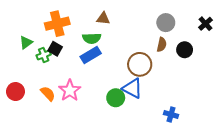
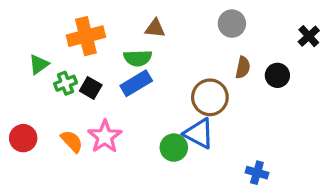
gray circle: (166, 23) -> (232, 24), moved
black square: (55, 49) -> (91, 88), moved

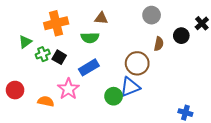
black circle: (277, 75) -> (181, 36), moved
blue rectangle: (136, 83) -> (89, 67), moved
blue triangle: (199, 133) -> (130, 87), turned -50
orange semicircle: (72, 141) -> (46, 101), moved, turned -35
blue cross: (257, 173) -> (185, 113), moved

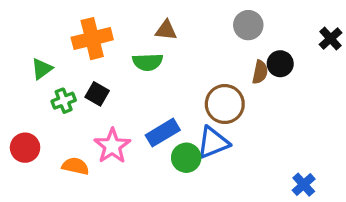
black circle: (181, 36) -> (280, 64), moved
green cross: (43, 54) -> (64, 101), moved
blue rectangle: (89, 67) -> (163, 133), moved
blue cross: (185, 113) -> (304, 185), turned 32

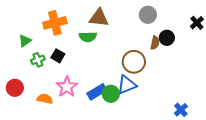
brown triangle: (166, 30) -> (99, 18), size x1.5
blue rectangle: (163, 133) -> (97, 92), moved

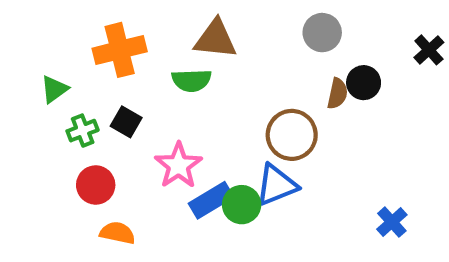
pink star: (67, 87) -> (178, 165), moved
red circle: (15, 88) -> (96, 185), moved
orange semicircle: (45, 99) -> (117, 233), moved
blue cross: (181, 110) -> (392, 222), moved

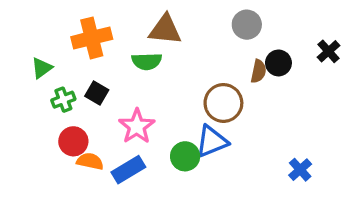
black cross: (429, 50) -> (328, 51), moved
blue rectangle: (211, 200) -> (128, 170), moved
orange semicircle: (117, 233) -> (90, 161), moved

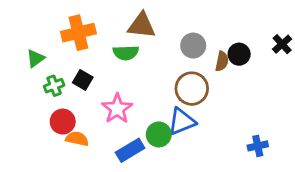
gray circle: (247, 25) -> (193, 46), moved
blue rectangle: (128, 170) -> (130, 150), moved
blue cross: (300, 170) -> (258, 146), turned 30

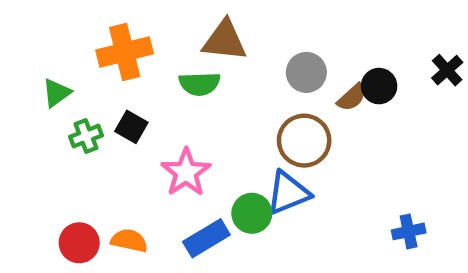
brown semicircle: (222, 61) -> (352, 97), turned 36
red circle: (63, 122) -> (79, 243), moved
orange semicircle: (77, 139) -> (129, 241), moved

